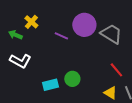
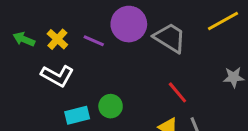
yellow cross: (31, 22) -> (57, 39), moved
white L-shape: (20, 61) -> (57, 76), moved

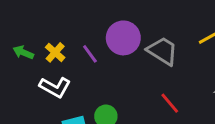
purple line: (94, 41) -> (90, 54), turned 30

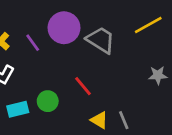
red line: (170, 103) -> (83, 86), moved

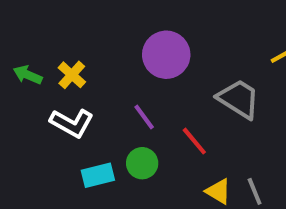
gray trapezoid: (101, 40) -> (239, 99), moved
purple line: (33, 43) -> (144, 117), moved

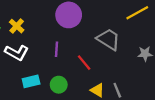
purple line: (144, 117) -> (56, 49), turned 40
green circle: (142, 163) -> (59, 85), moved

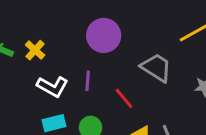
white L-shape: (17, 53) -> (53, 87), moved

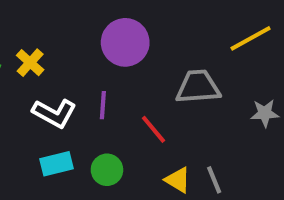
gray trapezoid: (156, 68) -> (198, 87), turned -36

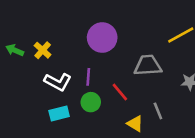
green circle: (107, 170) -> (91, 102), moved
gray line: (214, 180) -> (158, 111), moved

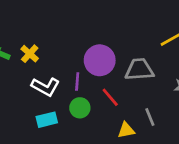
purple circle: (102, 38) -> (100, 60), moved
yellow triangle: (135, 124) -> (126, 130), turned -42

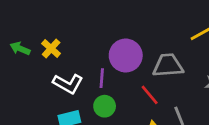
red line: (110, 97) -> (150, 95), moved

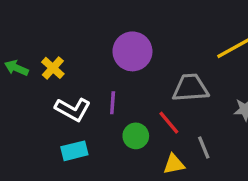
purple circle: (126, 56) -> (132, 51), moved
green circle: (105, 106) -> (136, 136), moved

